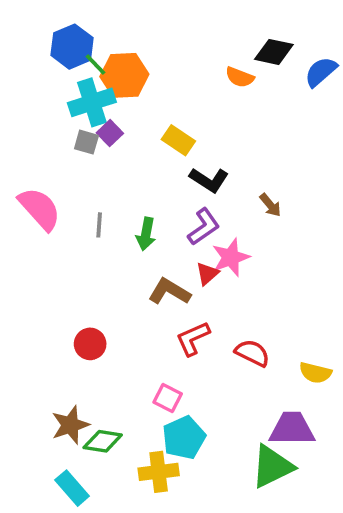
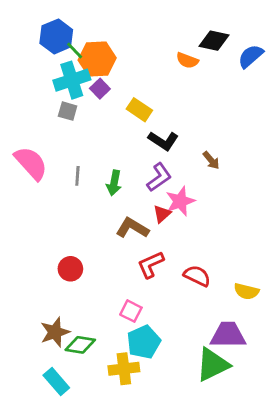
purple square: (110, 133) -> (100, 89), moved

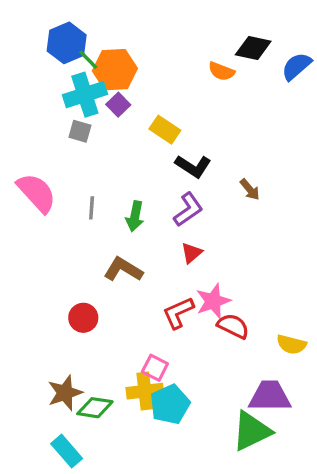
pink star: (180, 201) -> (213, 301), moved
brown L-shape: (132, 228) -> (123, 269), moved
yellow cross: (124, 369) -> (145, 391), moved

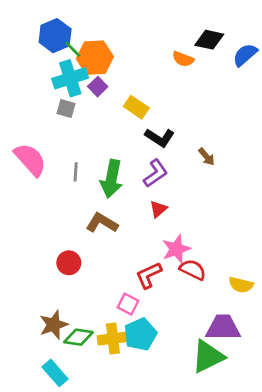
green arrow: (135, 216) -> (111, 179), size x1.5
red L-shape: (178, 313) -> (149, 275), moved
yellow cross: (145, 391) -> (113, 339), moved

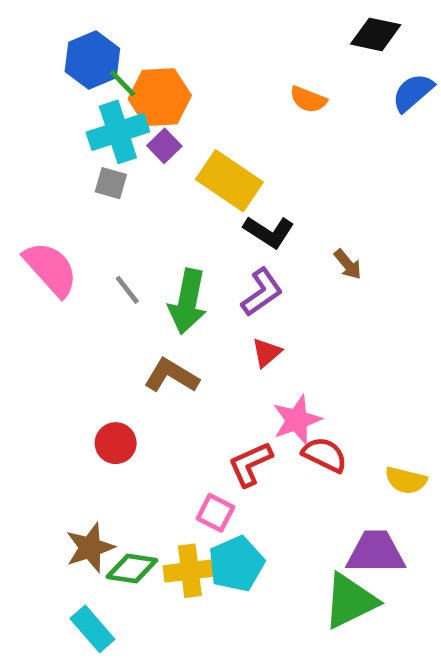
black diamond: (209, 40) -> (376, 34), moved
yellow rectangle: (136, 107) -> (229, 181), size x1.5
gray line: (76, 172) -> (127, 290), turned -42

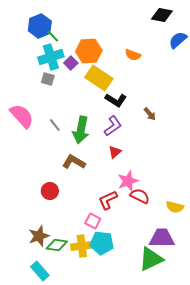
orange hexagon: (160, 97) -> (89, 51), moved
orange semicircle: (308, 99) -> (133, 55), moved
cyan pentagon: (236, 564) -> (102, 243), turned 30

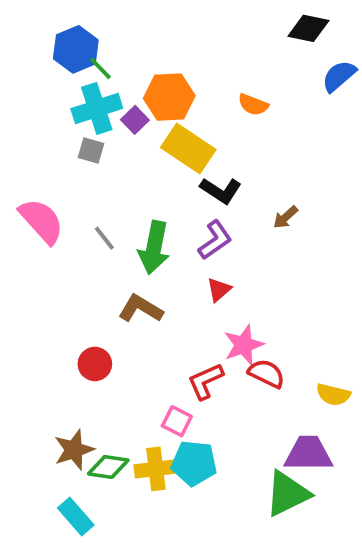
brown arrow: (150, 114) -> (286, 217), turned 88

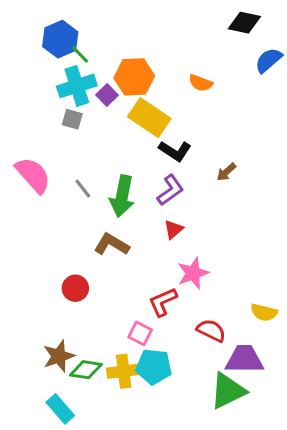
red semicircle: (266, 374) -> (211, 330), moved

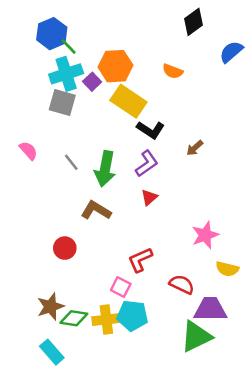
black diamond: (244, 23) -> (193, 22), moved, turned -48
gray square: (72, 119) -> (62, 102), size x1.5
pink semicircle: (33, 175) -> (28, 151), size x0.6
pink star: (193, 273) -> (205, 235), moved

